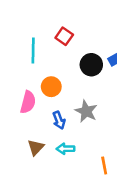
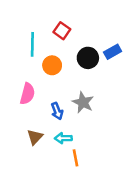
orange circle: (51, 87) -> (52, 65), moved
orange line: (104, 166) -> (76, 158), moved

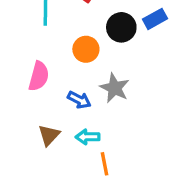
orange circle: (52, 65) -> (86, 49), moved
blue arrow: (57, 111) -> (79, 100), turned -42

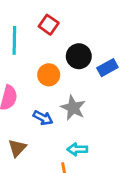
blue rectangle: (155, 19) -> (107, 68), moved
cyan arrow: (88, 137) -> (77, 149), moved

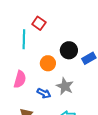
red square: (49, 25) -> (39, 23), moved

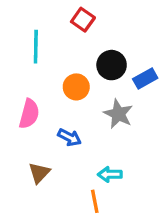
red square: (39, 23) -> (83, 20), moved
gray star: (65, 86) -> (118, 114), moved

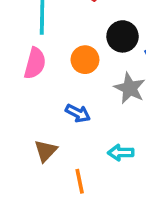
pink semicircle: (29, 114) -> (35, 63), moved
orange line: (95, 201) -> (80, 181), moved

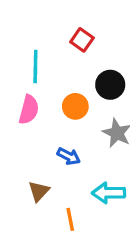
cyan arrow: (121, 153) -> (109, 193), size x1.4

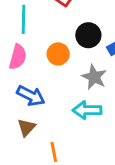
blue arrow: (69, 156) -> (31, 96), moved, size x1.4
cyan arrow: (109, 193) -> (87, 110), moved

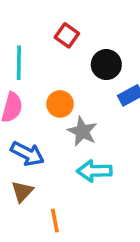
black circle: (88, 35) -> (106, 65), moved
gray star: (94, 77) -> (82, 131), moved

